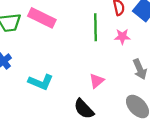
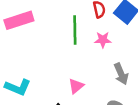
pink rectangle: (42, 18) -> (19, 20), turned -44

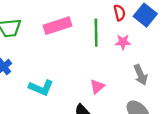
pink rectangle: (19, 20) -> (57, 26), moved

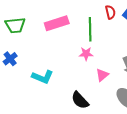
pink star: (123, 42) -> (86, 54), moved
pink triangle: (97, 86) -> (102, 75), moved

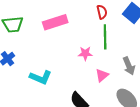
red semicircle: (110, 12) -> (102, 12), moved
green line: (90, 29) -> (105, 37), moved

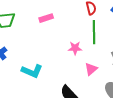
pink rectangle: (55, 22) -> (46, 18), size x0.6

